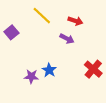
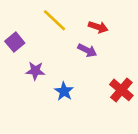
purple star: (31, 76) -> (35, 71), moved

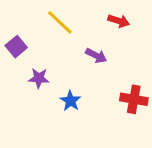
red arrow: (98, 27) -> (119, 21), moved
red cross: (121, 90) -> (134, 99), turned -30

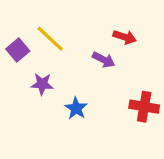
red arrow: (119, 21) -> (125, 37), moved
yellow line: (60, 22) -> (50, 39), moved

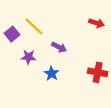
red arrow: (125, 37) -> (96, 23), moved
purple arrow: (104, 60) -> (59, 47), moved

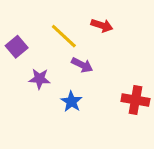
red arrow: (96, 23) -> (102, 25), moved
yellow line: (34, 26) -> (64, 36), moved

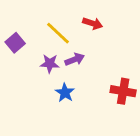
purple arrow: (82, 65) -> (75, 59), turned -48
purple star: (39, 79) -> (50, 64), moved

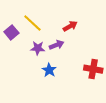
red arrow: (93, 23) -> (70, 26), moved, turned -48
yellow line: (58, 33) -> (32, 23), moved

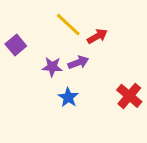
yellow line: (32, 23) -> (68, 25), moved
red cross: (93, 69) -> (129, 96), turned 30

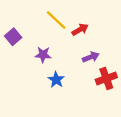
purple arrow: (78, 62) -> (91, 57), moved
red cross: (129, 96) -> (106, 79), turned 30

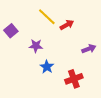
purple arrow: (91, 57) -> (89, 49), moved
red cross: (106, 79) -> (74, 79), moved

